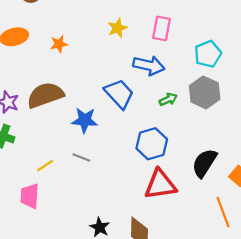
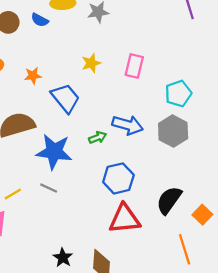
blue arrow: (149, 65) -> (128, 125), moved
blue trapezoid: (119, 94) -> (65, 98), moved
green arrow: (168, 99) -> (98, 137), moved
blue star: (85, 120) -> (54, 152), size x1.4

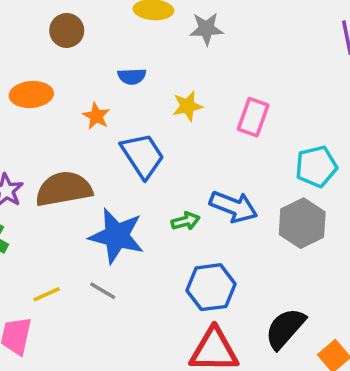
blue semicircle: (40, 20) -> (132, 76), moved, turned -36
orange star: (33, 76) -> (96, 116), turned 30

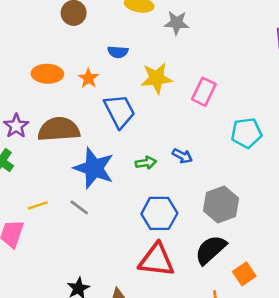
orange ellipse: (31, 94) -> (47, 74), moved
yellow star: (188, 106) -> (156, 78), size x1.4
blue arrow: (234, 207) -> (182, 156), size x0.6
gray hexagon: (302, 223) -> (221, 204), moved

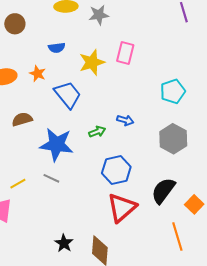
pink rectangle: (204, 92) -> (125, 53), moved
brown semicircle: (59, 129) -> (22, 119), size x0.6
gray hexagon: (221, 204) -> (173, 139), moved
red triangle: (156, 260) -> (122, 208), turned -36

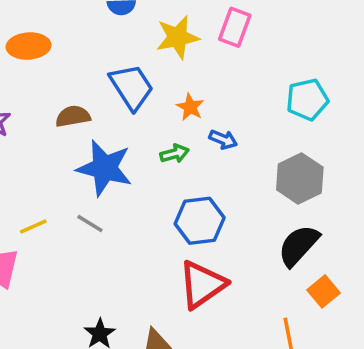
orange star: (38, 74) -> (190, 107), moved
brown semicircle: (22, 119) -> (73, 116), moved
black semicircle: (163, 191) -> (299, 246), moved

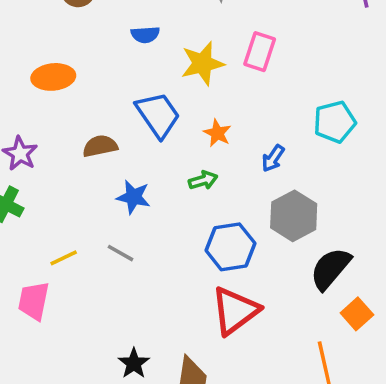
blue arrow: (223, 139) -> (273, 158), moved, turned 104
blue star: (105, 168) -> (133, 197), size x0.6
gray hexagon: (300, 178) -> (294, 216), moved

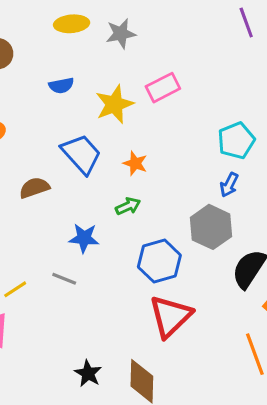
pink rectangle: (260, 52) -> (163, 88), turned 52
blue arrow: (273, 158) -> (229, 185), moved
blue star: (133, 197) -> (84, 238), moved

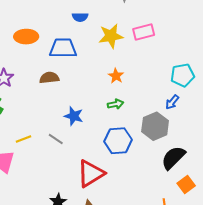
blue trapezoid: (81, 154) -> (63, 48), moved, turned -60
green arrow: (128, 206) -> (115, 104), moved
red triangle: (170, 316) -> (91, 174), moved

